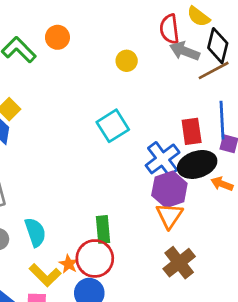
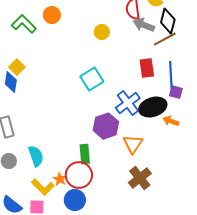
red rectangle: (192, 131) -> (147, 68), moved
purple hexagon: (169, 189) -> (106, 126), moved

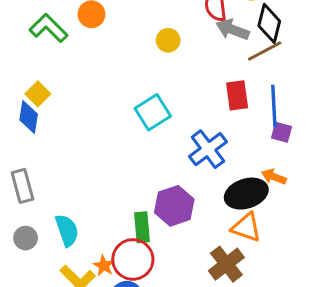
black ellipse: (153, 107) -> (246, 194), moved
purple hexagon: (106, 126) -> (174, 206), moved
orange triangle: (133, 144) -> (246, 227), moved, turned -45

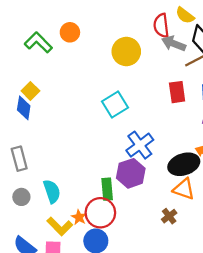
yellow circle: (168, 40) -> (126, 51), size x1.6
blue cross: (208, 149) -> (140, 145), moved
brown cross: (226, 264) -> (169, 216), size x0.6

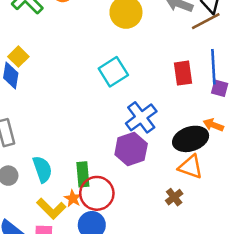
red rectangle: (177, 92) -> (183, 73), moved
green rectangle: (107, 189) -> (83, 174), moved

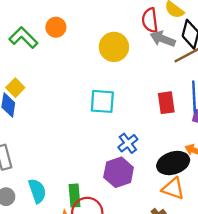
cyan square: (113, 72) -> (102, 101), turned 36
blue cross: (141, 117) -> (128, 143), size x0.7

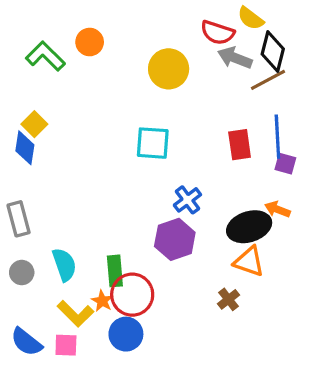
red semicircle: (150, 20) -> (217, 33), turned -65

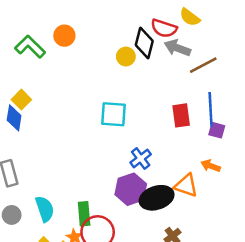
black diamond: (273, 51) -> (144, 43), moved
yellow circle: (169, 69) -> (126, 57), size x0.6
black ellipse: (249, 227) -> (157, 198), moved
orange triangle: (249, 261) -> (186, 185), moved

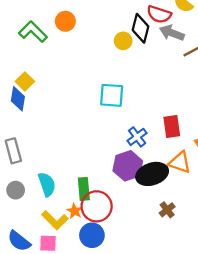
red rectangle: (181, 115) -> (172, 127), moved

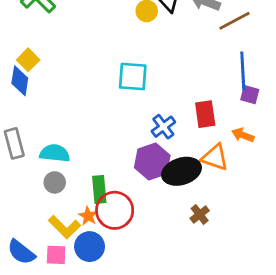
cyan semicircle: (47, 184) -> (55, 153), moved, turned -65
gray circle: (16, 190) -> (55, 182), moved
blue circle: (92, 235) -> (90, 247), moved

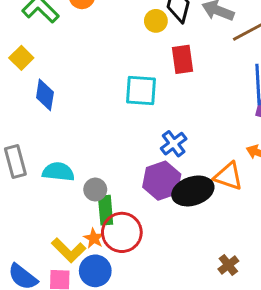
yellow square: (28, 60) -> (21, 58), moved
blue diamond: (20, 81) -> (45, 95), moved
red rectangle: (205, 114) -> (183, 59), moved
gray circle: (55, 182) -> (95, 190), moved
brown cross: (200, 214) -> (228, 265), moved

